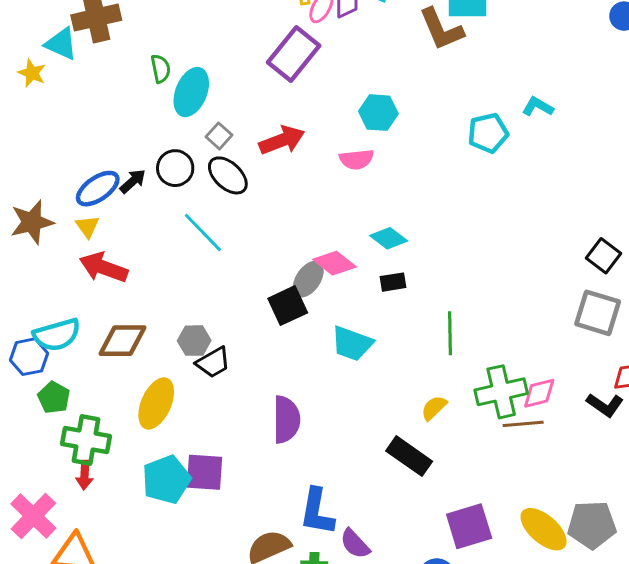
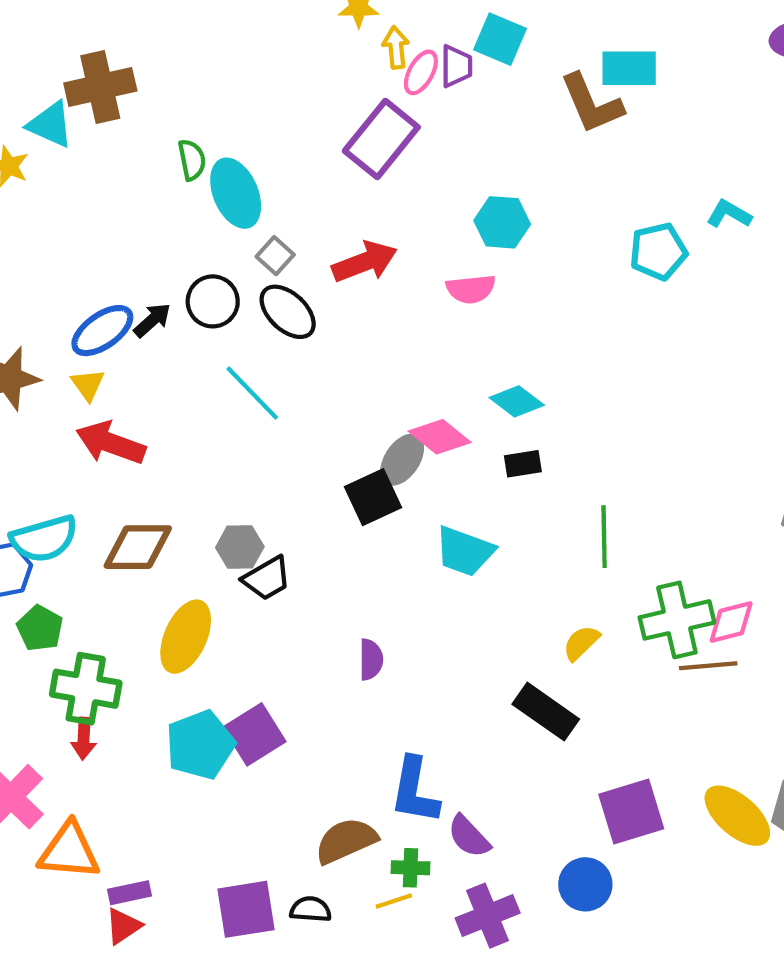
cyan ellipse: (191, 92) -> (236, 193), turned -45
purple semicircle: (286, 420) -> (371, 660), size x0.6
purple square: (204, 472) -> (254, 734), turned -36

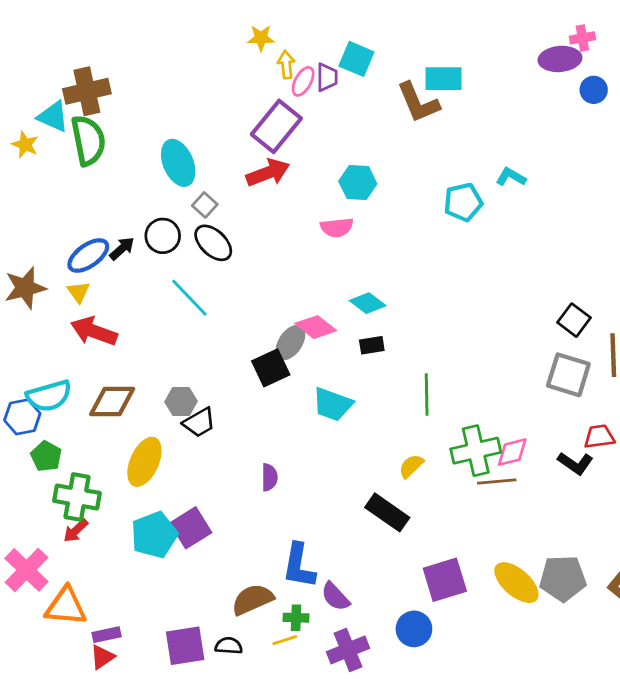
green semicircle: (192, 160) -> (88, 140), moved, size x1.8
red arrow: (365, 262) -> (268, 173), moved
red arrow: (84, 739) -> (76, 531), turned 44

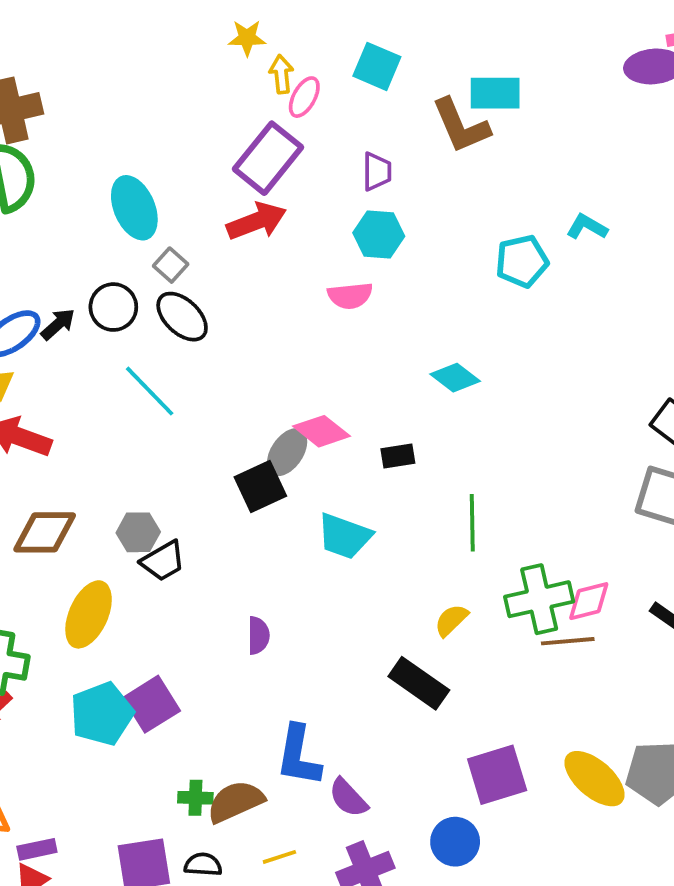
purple trapezoid: (327, 77) -> (377, 171), moved
cyan diamond: (368, 303) -> (455, 378), moved
green cross: (296, 618) -> (195, 798), moved

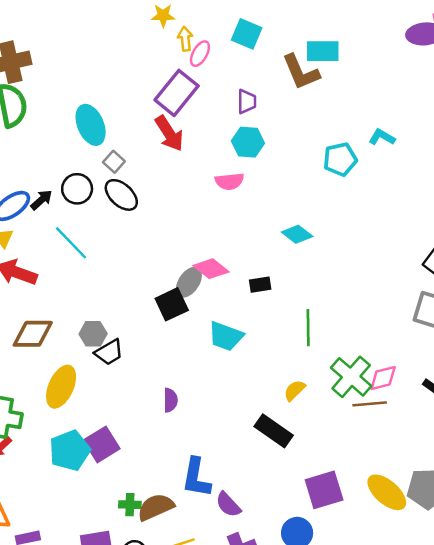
red arrow: (257, 221) -> (169, 133), turned 78
cyan line: (150, 391) -> (71, 243), moved
green cross: (539, 599) -> (351, 377), turned -36

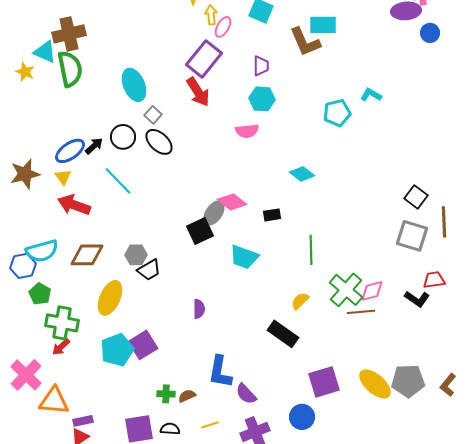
brown semicircle: (156, 507) -> (187, 396), size x0.6

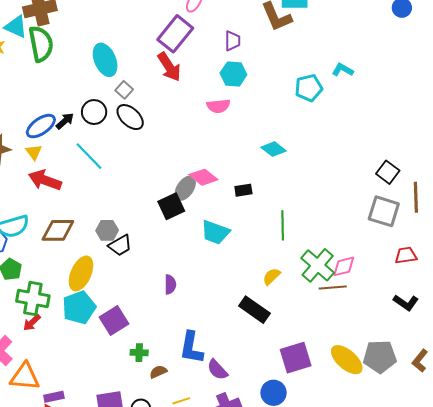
black L-shape: (417, 299) -> (406, 303), moved
cyan pentagon: (117, 350) -> (79, 308), moved
green cross: (166, 394) -> (139, 353), moved

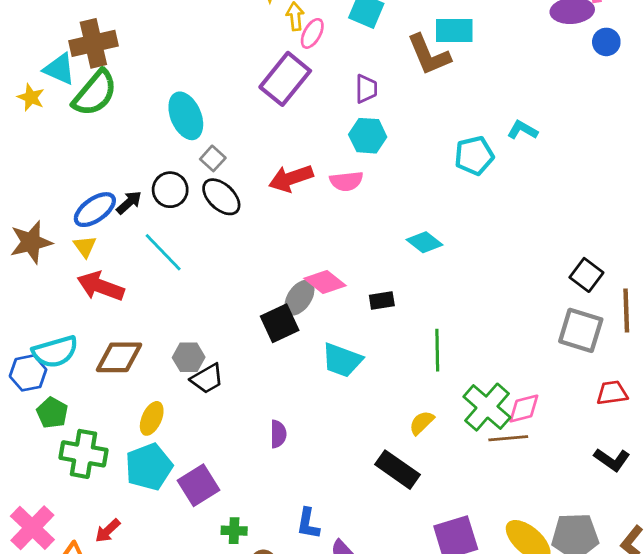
green semicircle: (41, 44) -> (95, 93), turned 51
red arrow: (169, 67) -> (291, 178), moved, turned 104
yellow ellipse: (81, 273) -> (152, 418), size x0.7
red arrow: (32, 323) -> (108, 531), moved
blue L-shape: (191, 348) -> (308, 524), size x0.7

